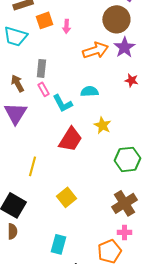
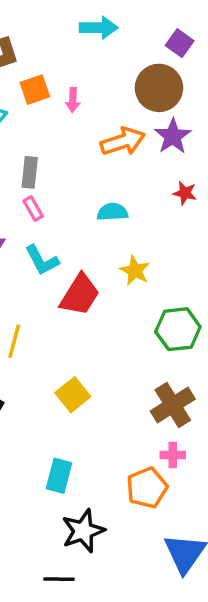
cyan L-shape: (62, 103) -> (42, 260), moved

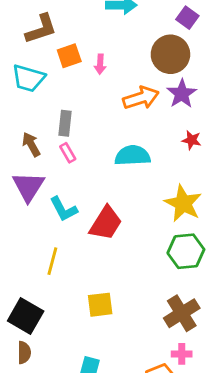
cyan semicircle: (112, 212) -> (132, 156), size x1.4
cyan L-shape: (42, 260) -> (64, 209), moved
yellow star: (135, 271) -> (183, 203), moved, size x1.5
yellow square: (73, 395) -> (100, 305), turned 32

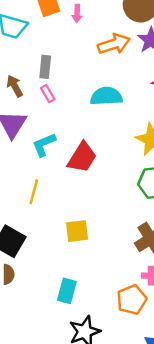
cyan L-shape: (64, 209) -> (44, 145), turned 96

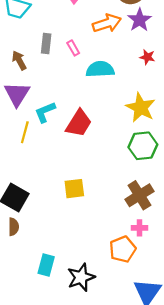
pink rectangle: (48, 94) -> (73, 48), moved
yellow line: (34, 192) -> (25, 132), moved
cyan rectangle: (67, 291) -> (46, 265), moved

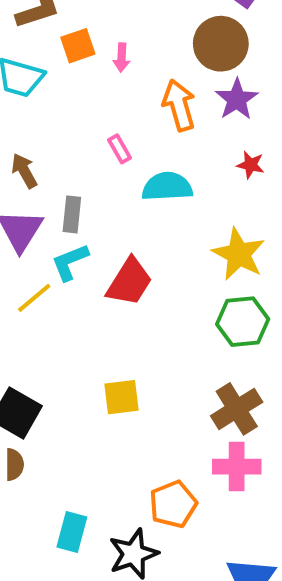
orange arrow: (107, 23) -> (179, 105), turned -88
gray rectangle: (46, 43) -> (72, 214), moved
yellow line: (25, 132) -> (34, 298), turned 35
pink cross: (139, 228) -> (237, 467), size x1.6
orange pentagon: (123, 249) -> (173, 504), moved

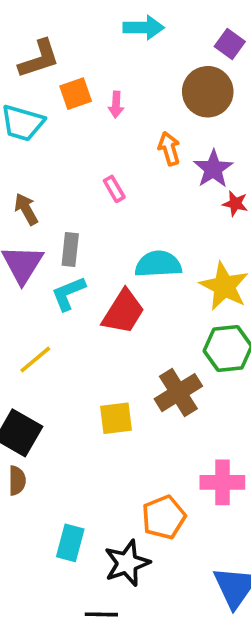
purple star: (237, 99) -> (213, 169), moved
orange arrow: (179, 105) -> (169, 149), size x0.7
cyan semicircle: (167, 187) -> (158, 264), moved
yellow line: (34, 298) -> (35, 360), moved
brown cross: (237, 409) -> (178, 393), moved

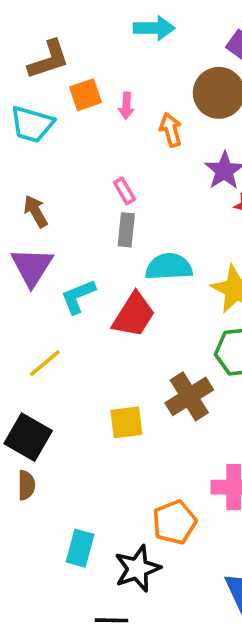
orange arrow: (169, 149) -> (171, 130), moved
gray rectangle: (70, 249) -> (126, 230), moved

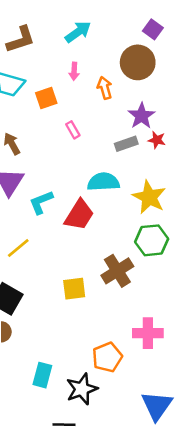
cyan arrow: (154, 28) -> (78, 32), moved, turned -36
orange square: (86, 95) -> (46, 98), moved
gray rectangle: (126, 230) -> (126, 144), moved, turned 65

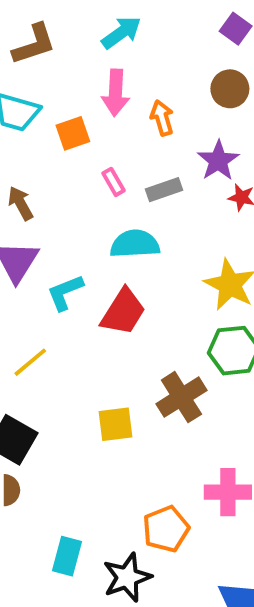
brown circle: (138, 62) -> (230, 89), moved, size x0.7
pink arrow: (74, 71) -> (115, 93), size x1.6
gray rectangle: (126, 144) -> (164, 190), moved
cyan semicircle: (103, 182) -> (135, 244), moved

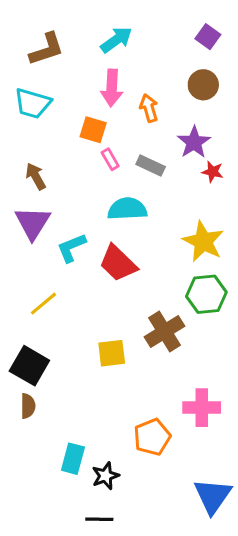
orange square: (73, 133) -> (93, 130), moved, turned 36
gray rectangle: (164, 190) -> (151, 165), turned 44
red trapezoid: (123, 312) -> (118, 263), turned 102
black star: (127, 577) -> (106, 476), moved, size x0.7

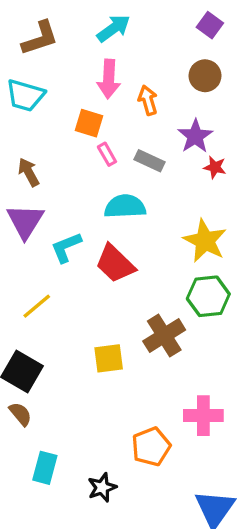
brown semicircle: (28, 406) -> (20, 414), turned -40
cyan rectangle: (73, 459) -> (45, 468), moved

